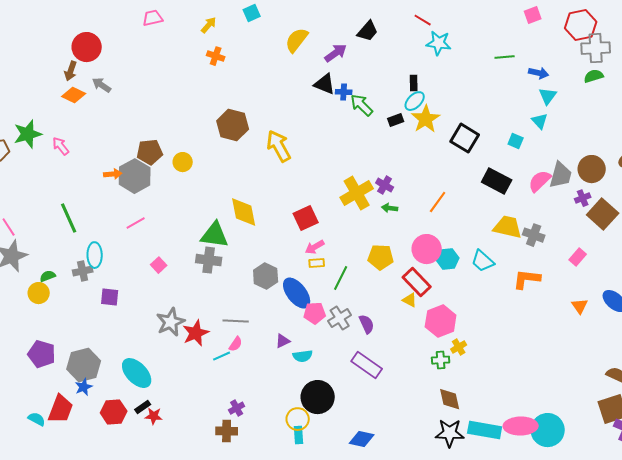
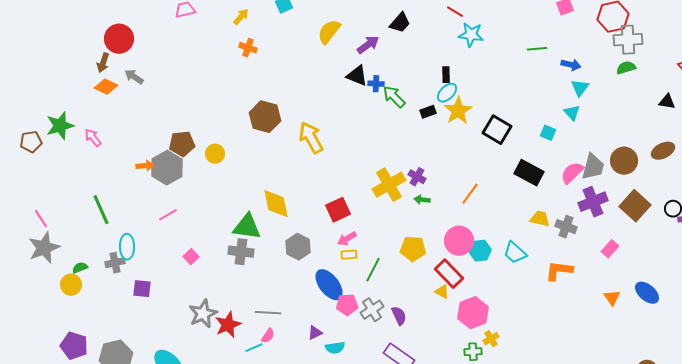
purple cross: (583, 198) -> (593, 202), moved, size x1.8
yellow trapezoid: (508, 227) -> (540, 219), size x0.7
gray hexagon: (266, 276) -> (298, 247), moved

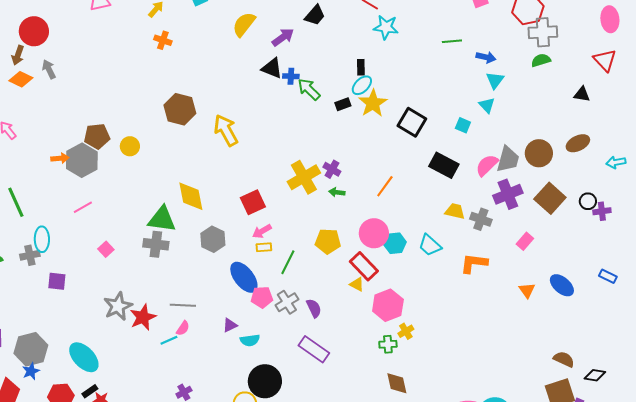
gray arrow: (134, 77) -> (49, 69), turned 30

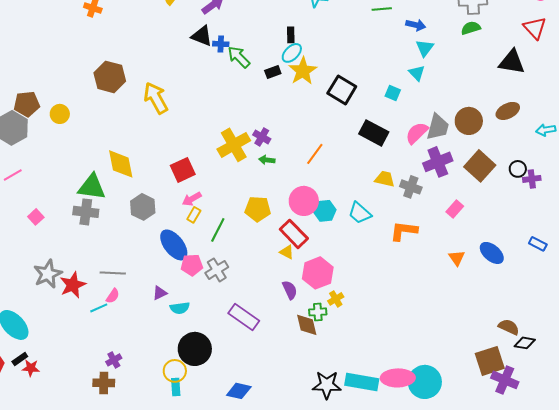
black triangle: (582, 94) -> (512, 62), size x1.6
yellow rectangle: (264, 247) -> (194, 215), turned -56
purple semicircle: (314, 308) -> (290, 290), moved
brown semicircle: (564, 359) -> (509, 327), moved
brown diamond: (397, 383) -> (307, 325), moved

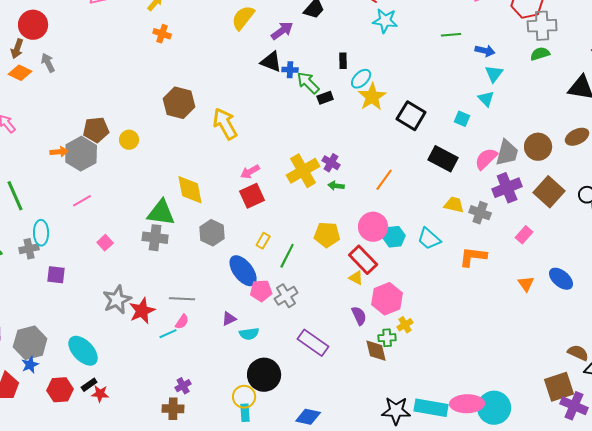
black rectangle: (291, 35) -> (343, 61), moved
black rectangle: (273, 72) -> (325, 98), moved
pink arrow: (192, 199) -> (250, 172), moved

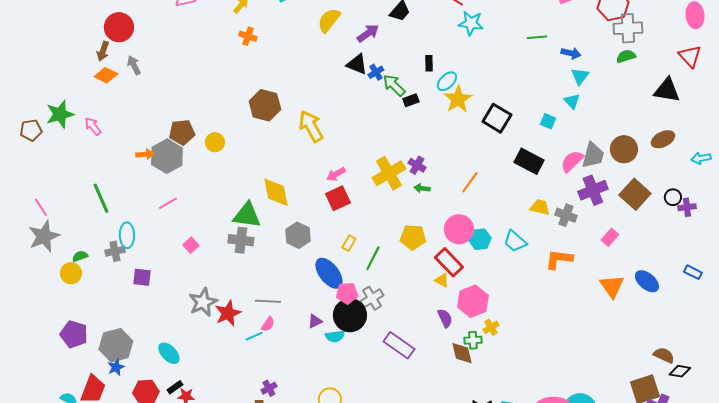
blue cross: (290, 70) -> (376, 72), turned -35
orange triangle: (526, 284) -> (612, 286), size x1.5
cyan ellipse: (83, 351) -> (169, 353), size x0.7
black circle: (264, 375) -> (350, 315), moved

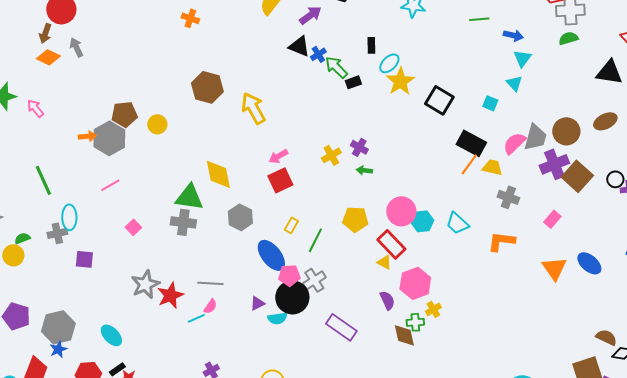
yellow cross: (389, 173) -> (331, 155), size x0.6
orange line: (470, 182) -> (469, 164), moved
purple cross: (593, 190) -> (554, 164), moved
yellow trapezoid: (540, 207) -> (492, 167), moved

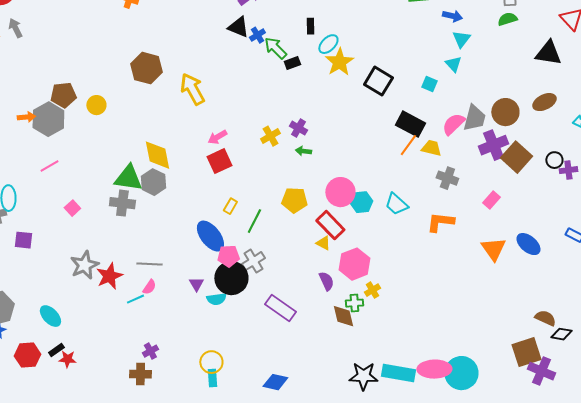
gray hexagon: (240, 217) -> (153, 182), moved
purple triangle: (257, 303) -> (196, 284), turned -35

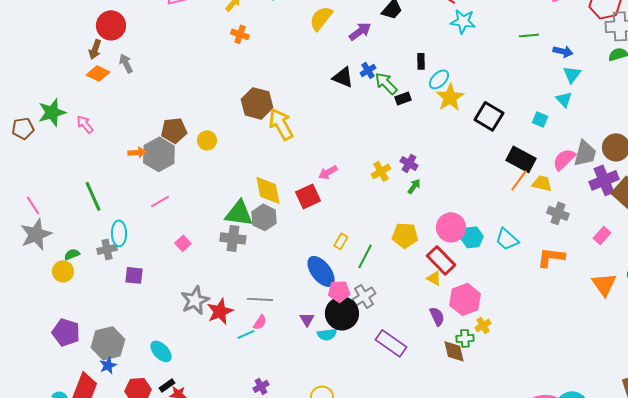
black triangle: (238, 27) -> (343, 77), moved
yellow arrow: (192, 89) -> (281, 124), moved
green arrow: (303, 151) -> (414, 186), turned 119
red square: (219, 161) -> (308, 196), moved

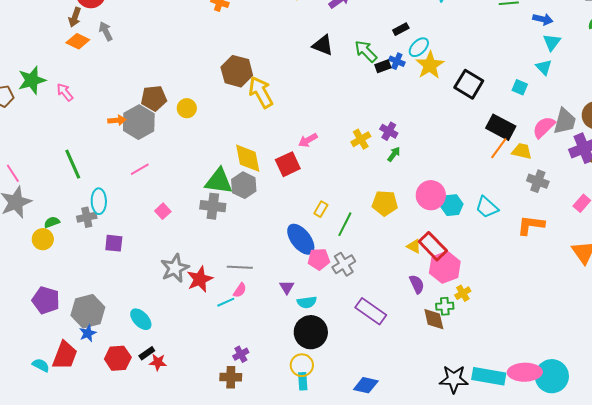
black rectangle: (421, 61) -> (401, 29), turned 63
blue cross: (368, 70) -> (397, 61), moved, turned -35
red rectangle: (441, 260) -> (433, 246), moved
black circle: (342, 313) -> (311, 332), moved

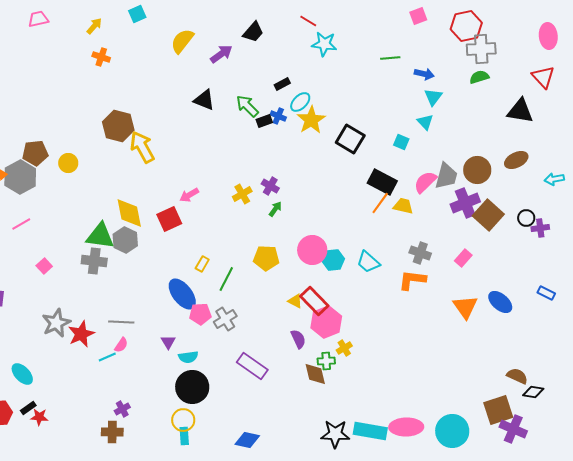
gray cross: (538, 181) -> (420, 253), moved
cyan circle: (552, 376) -> (452, 431), moved

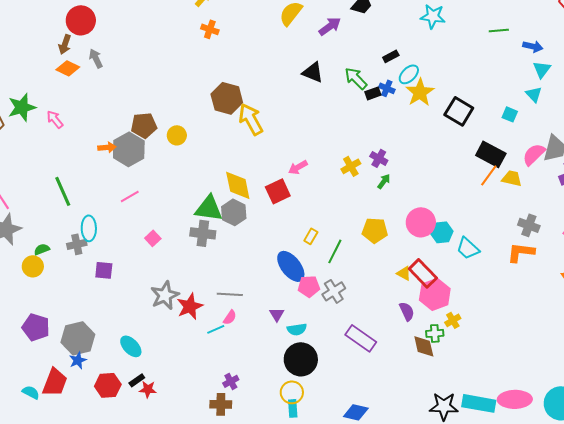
cyan trapezoid: (368, 262) -> (468, 248), moved

